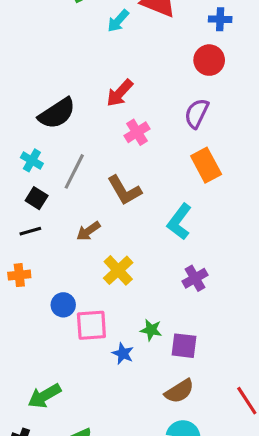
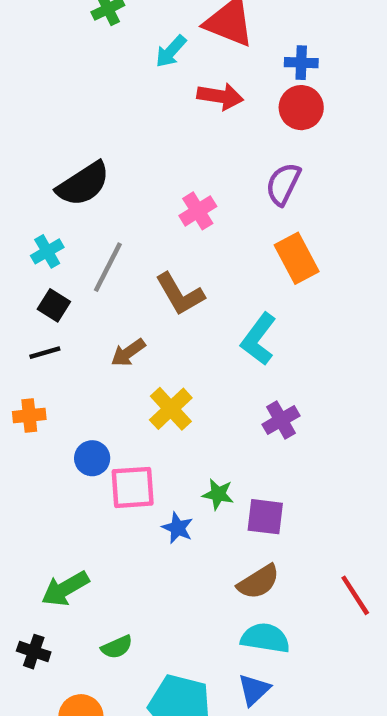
blue cross: (220, 19) -> (301, 63), moved
red arrow: (120, 93) -> (220, 96), moved, turned -124
cyan cross: (32, 160) -> (47, 251), turned 30

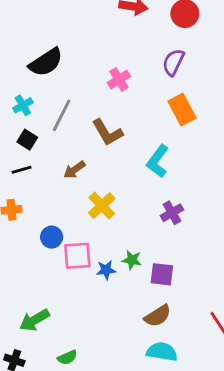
blue star: (178, 528) -> (106, 270), moved, turned -30

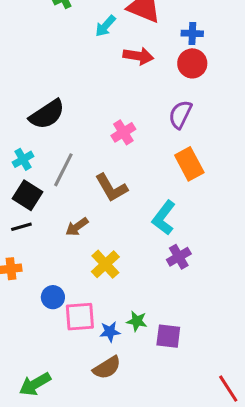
black square: (27, 140) -> (27, 195), size x1.4
purple cross: (172, 213) -> (179, 257), moved
brown semicircle: (158, 316) -> (107, 368), moved

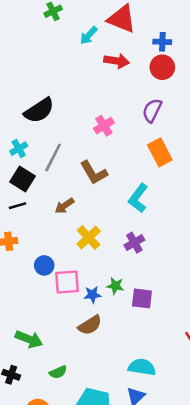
purple cross: (179, 257) -> (134, 243), moved
green arrow: (35, 384) -> (29, 339), turned -128

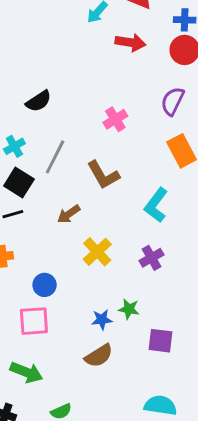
black semicircle: (39, 110) -> (39, 101), size x0.7
pink square: (67, 282) -> (34, 321), moved
purple square: (142, 298) -> (161, 341), moved

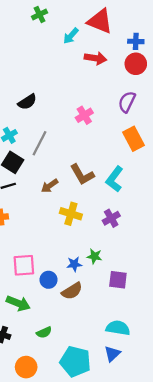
brown L-shape: (103, 175) -> (82, 175), moved
yellow cross: (97, 252) -> (71, 214), turned -30
blue circle: (45, 285) -> (49, 280), moved

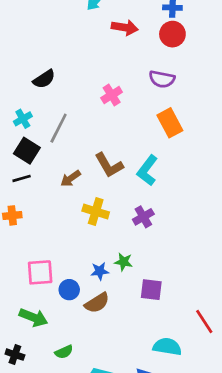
purple semicircle: (127, 102) -> (162, 79), turned -105
cyan semicircle: (118, 328) -> (167, 347), moved

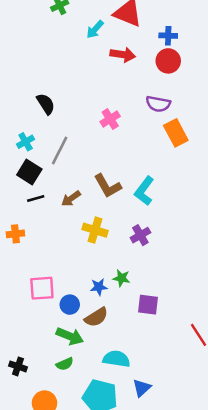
black semicircle: (44, 79) -> (46, 104), turned -90
orange rectangle: (170, 123) -> (176, 133), moved
black line: (22, 178) -> (36, 199), moved
green arrow: (33, 317) -> (70, 336), moved
cyan semicircle: (167, 347) -> (116, 359), moved

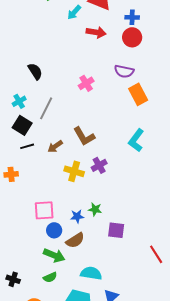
cyan L-shape: (144, 191) -> (136, 140), moved
purple cross: (140, 235) -> (99, 165), moved
pink square: (42, 288) -> (44, 210), moved

